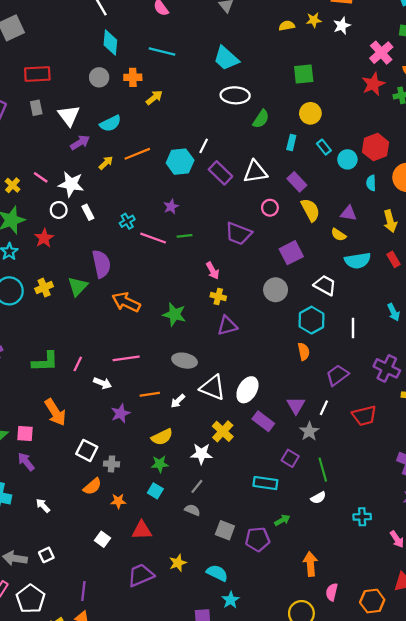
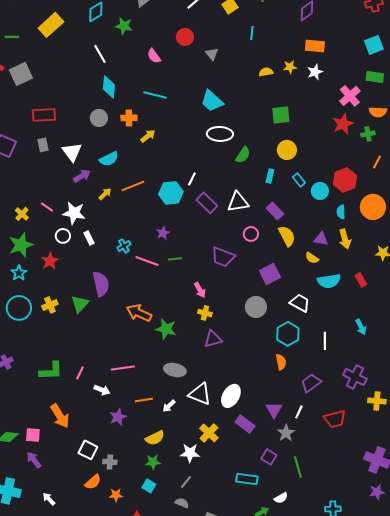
yellow arrow: (390, 221) -> (345, 239), moved
orange arrow: (126, 302) -> (139, 313), moved
white semicircle: (318, 498) -> (281, 498), moved

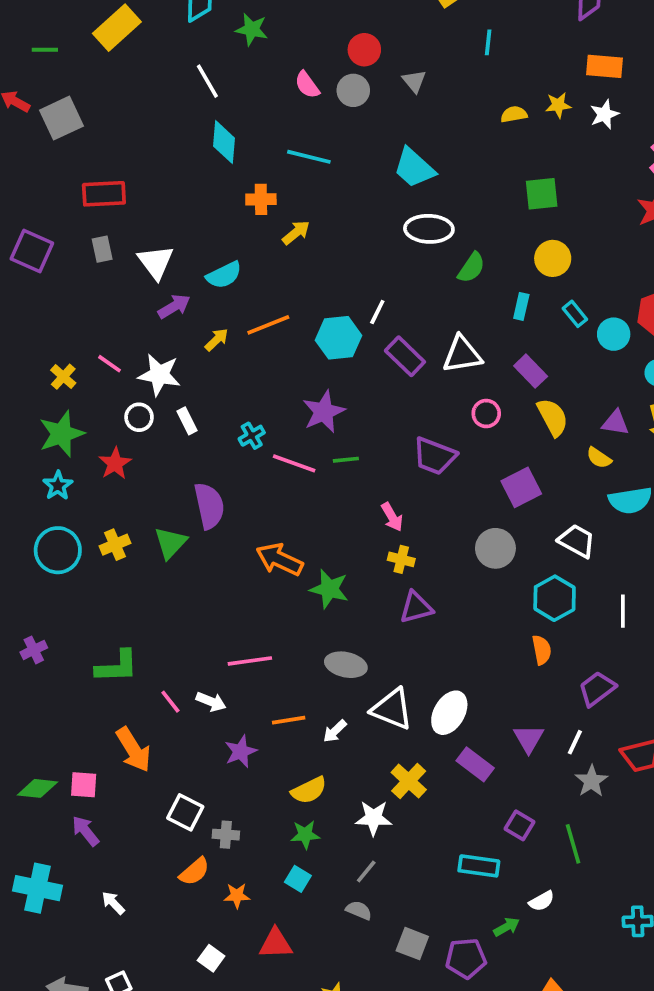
gray circle: (99, 118) -> (353, 90), moved
purple star: (163, 233) -> (324, 412), size x1.6
pink line: (80, 373) -> (170, 702), moved, turned -64
gray star: (286, 433) -> (591, 781), moved

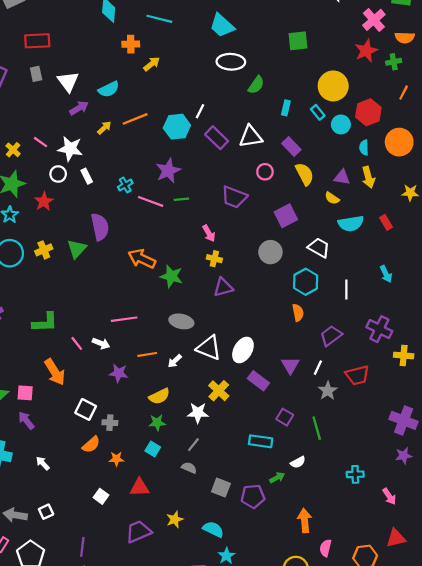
yellow circle: (553, 258) -> (333, 86), moved, size x1.4
purple star: (241, 751) -> (119, 373), turned 30

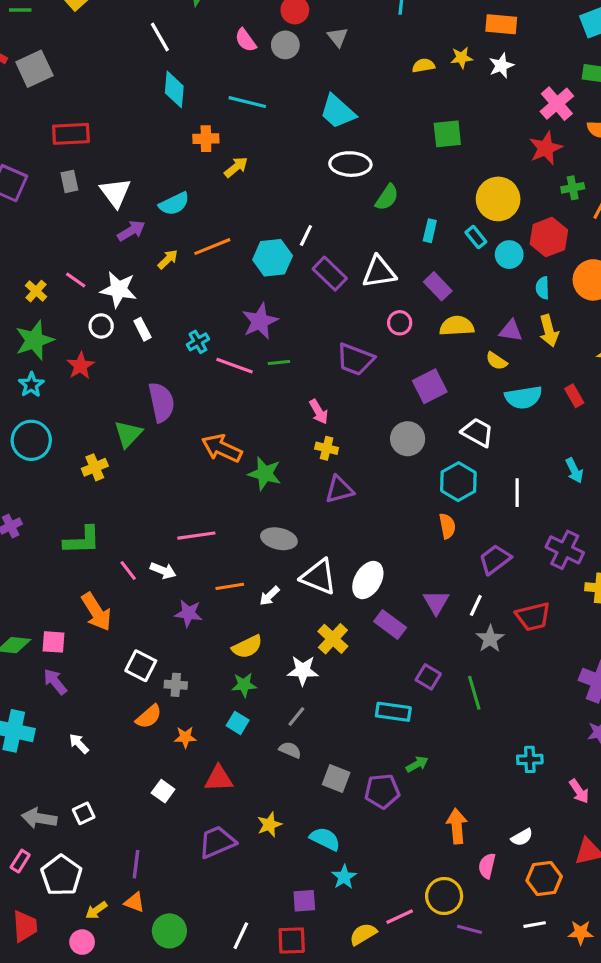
green cross: (394, 62) -> (573, 188), moved
yellow semicircle: (305, 174) -> (457, 326), turned -65
yellow cross: (44, 250) -> (95, 467), moved
white semicircle: (298, 462) -> (522, 837), moved

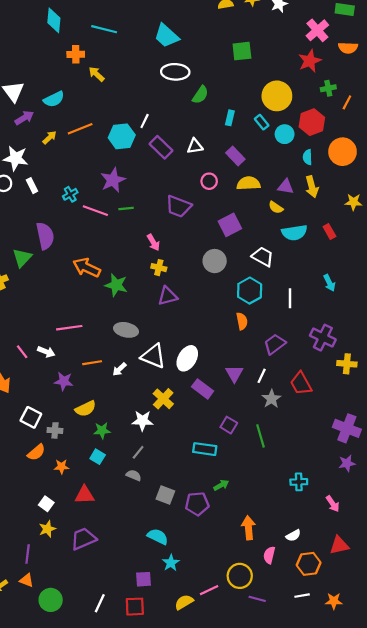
yellow arrow: (236, 167) -> (96, 74), turned -98
white triangle: (379, 272) -> (195, 146), size x0.7
red trapezoid: (533, 617) -> (301, 383), turned 75
yellow semicircle: (247, 647) -> (86, 409), moved
yellow star: (269, 825) -> (47, 529), moved

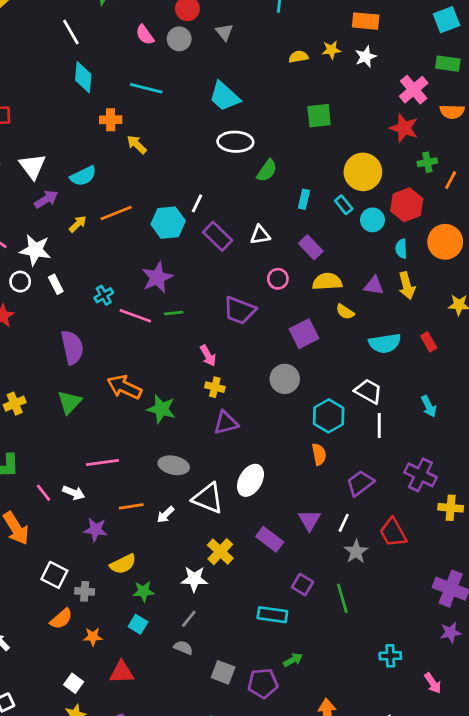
red star: (310, 61) -> (404, 128), turned -30
yellow semicircle: (276, 207) -> (345, 312), moved
white trapezoid: (263, 257) -> (368, 391), moved
green triangle: (22, 258) -> (70, 402), moved
white ellipse: (187, 358) -> (250, 480), moved

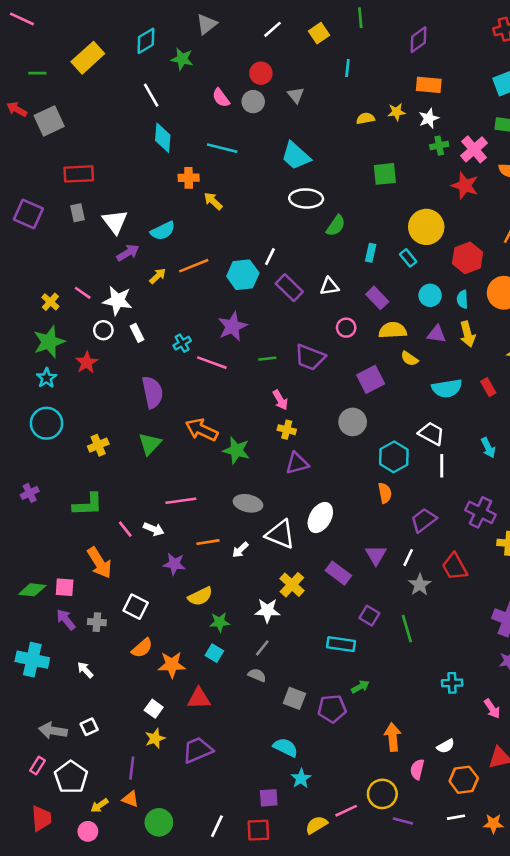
green cross: (427, 162) -> (439, 146), moved
cyan circle: (372, 220) -> (430, 295), moved
green line: (174, 313) -> (267, 359), moved
gray cross: (85, 591) -> (97, 622), moved
orange star: (93, 637) -> (172, 665), size x1.5

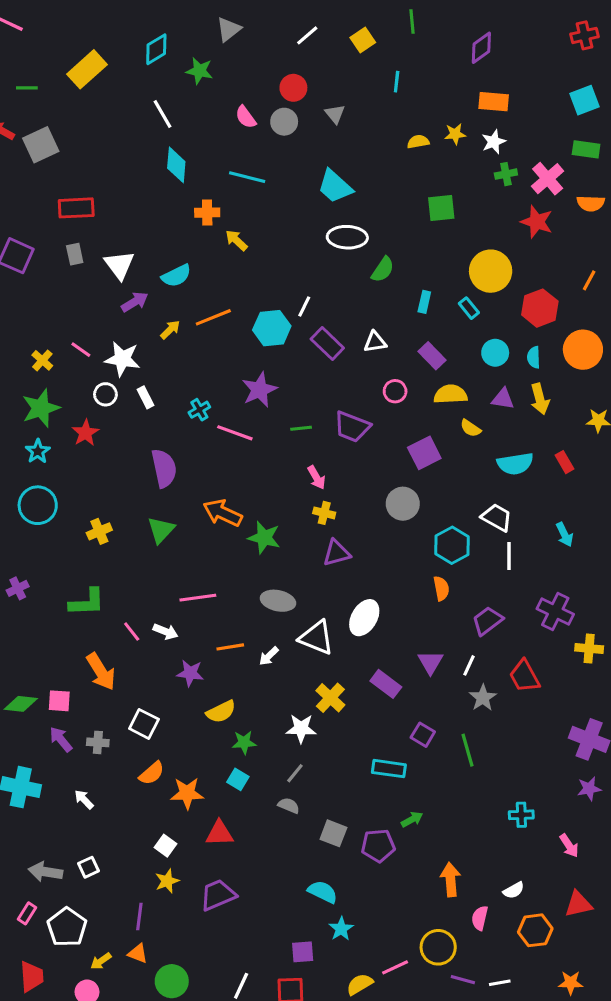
white line: (456, 817) -> (500, 983), moved

